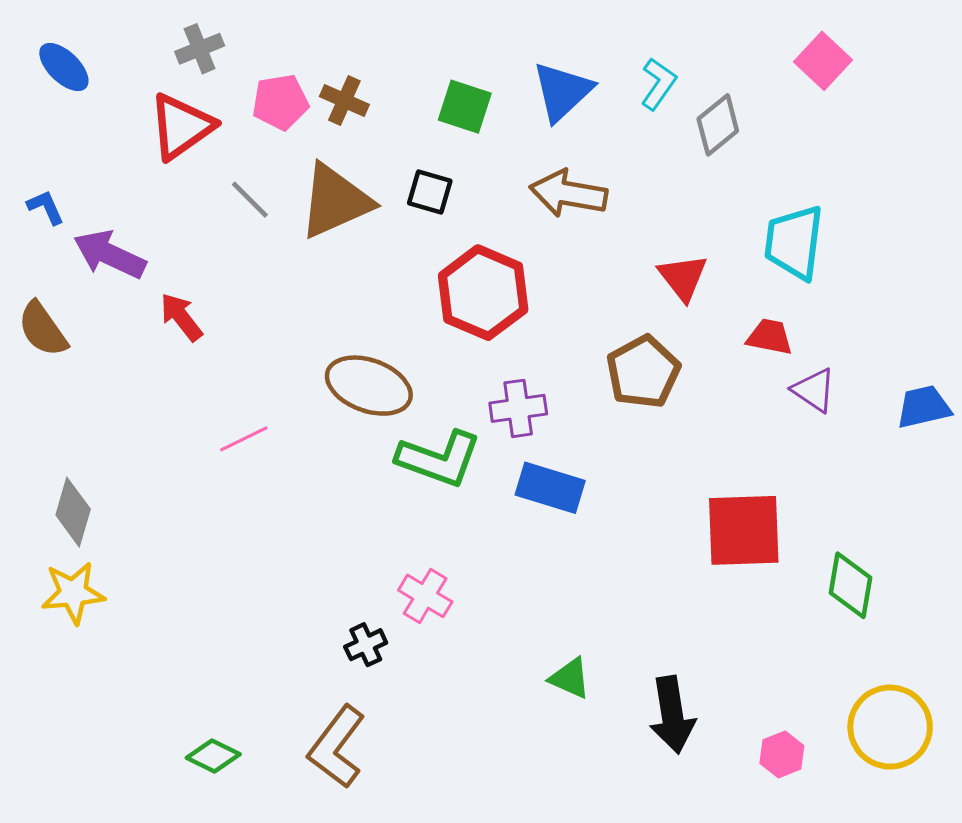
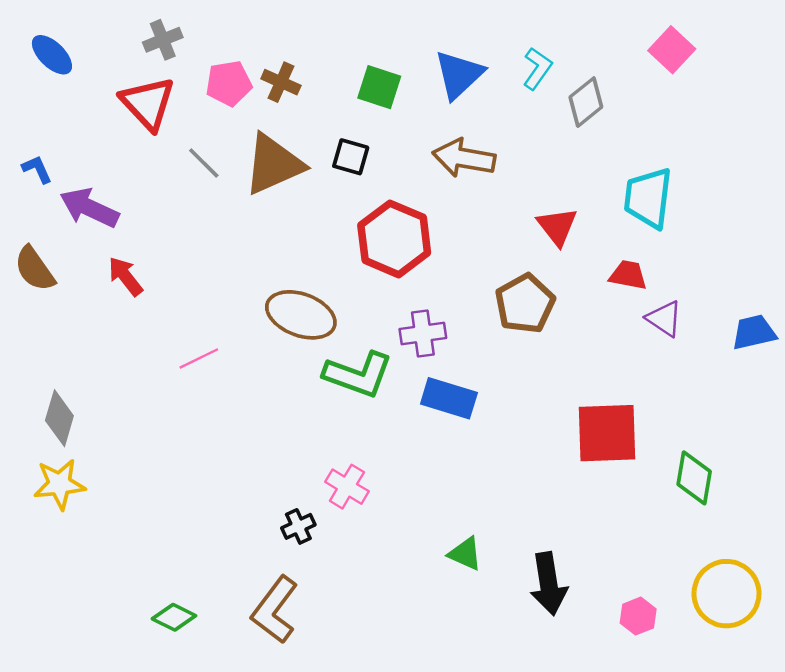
red triangle: (181, 126) -> (148, 103), turned -38
red arrow: (181, 317) -> (125, 276), moved

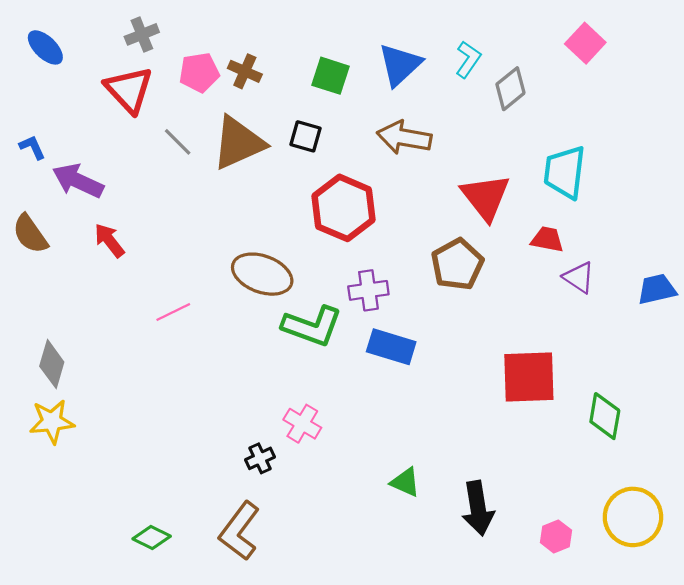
red triangle: (557, 226) -> (486, 197), size x1.4

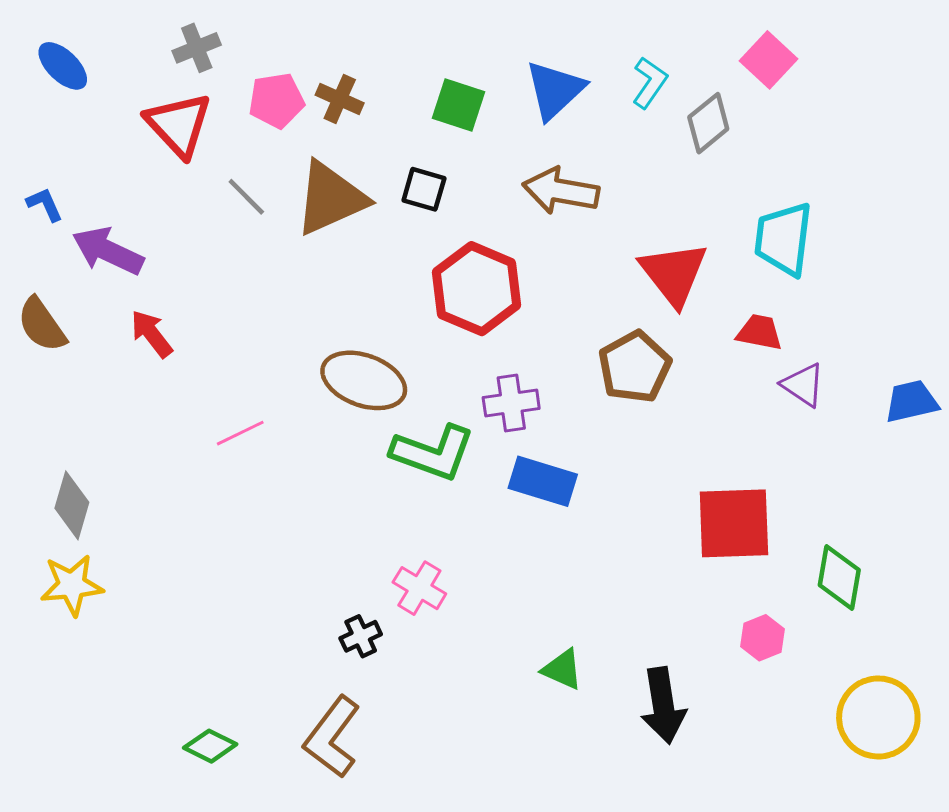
pink square: (585, 43) -> (769, 60), moved
pink hexagon: (556, 536) -> (762, 638), moved

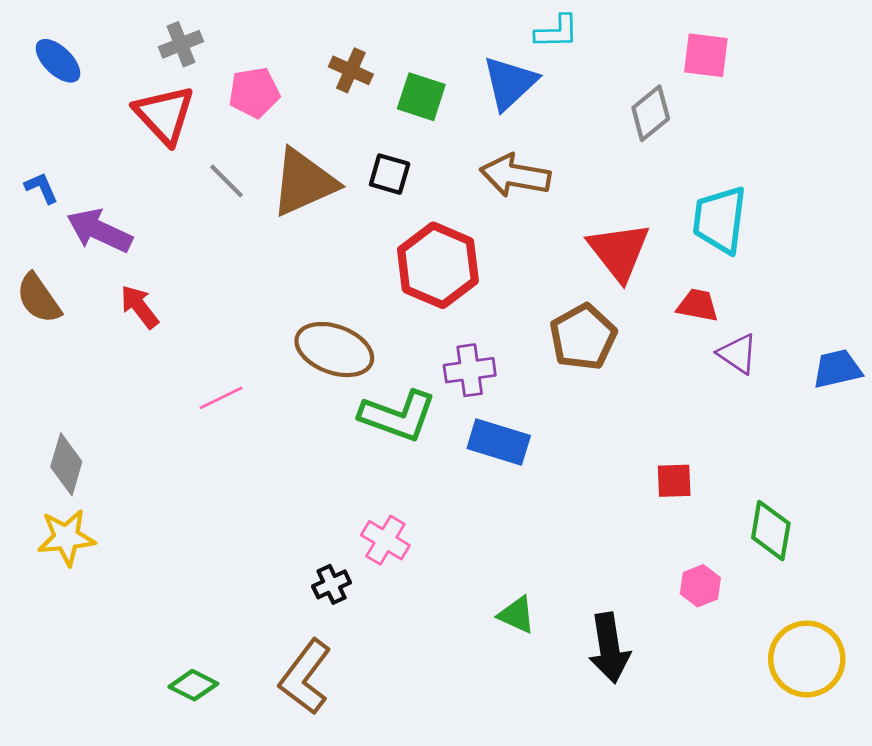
pink square: (769, 60) -> (706, 55), turned -36
cyan L-shape: (650, 82) -> (557, 32), moved, turned 54
brown cross: (340, 99) -> (351, 70), moved
red square: (734, 523) -> (674, 481), size x0.5

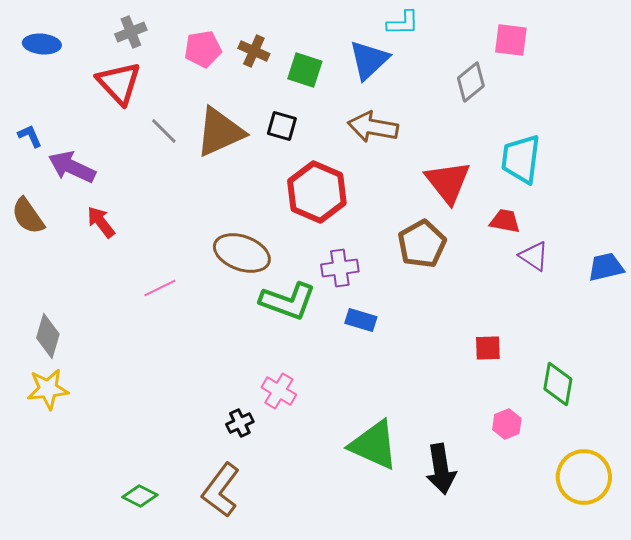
blue ellipse: (58, 61) -> (42, 44), turned -39
pink pentagon: (254, 93) -> (203, 49), moved
blue rectangle: (499, 442) -> (361, 320), size x0.7
green triangle: (517, 615) -> (374, 445), size x1.8

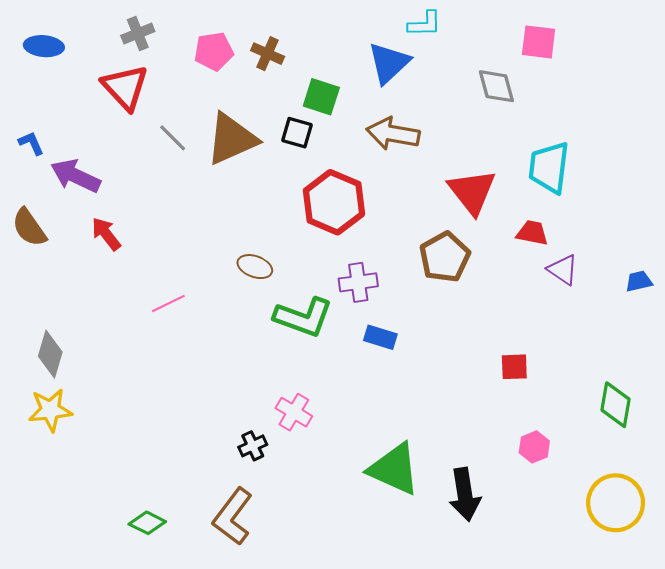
green square: (305, 70) -> (321, 97), moved
gray diamond: (471, 82) -> (496, 86), turned -66
brown ellipse: (242, 253) -> (255, 267), size x0.6
blue trapezoid: (606, 267) -> (639, 281), size x0.7
green diamond: (558, 384) -> (616, 405), moved

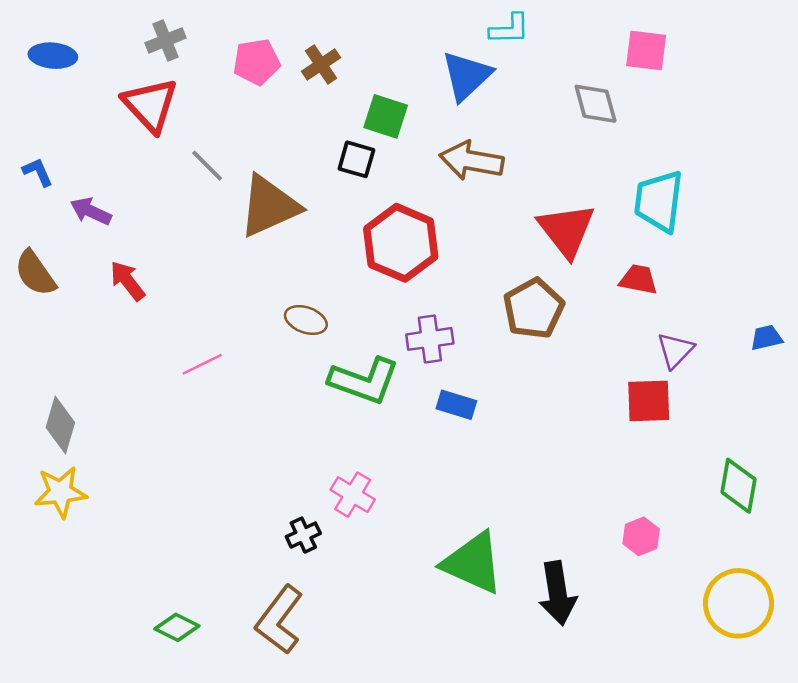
brown cross: (268, 54) -> (321, 64), turned 32
brown triangle: (232, 139) -> (269, 206), moved
purple arrow: (76, 176) -> (91, 211), size x0.7
purple triangle: (563, 270) -> (675, 350), moved, turned 40
red square: (514, 367) -> (649, 401), moved, size x1.4

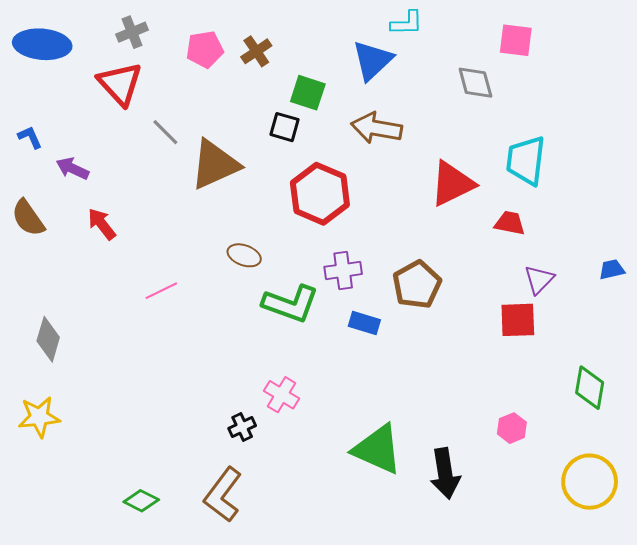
blue ellipse: (53, 56) -> (42, 44), size x1.5
red triangle: (566, 230) -> (452, 184), turned 42
brown pentagon: (534, 309) -> (417, 285), moved
yellow star: (60, 492) -> (39, 417), moved

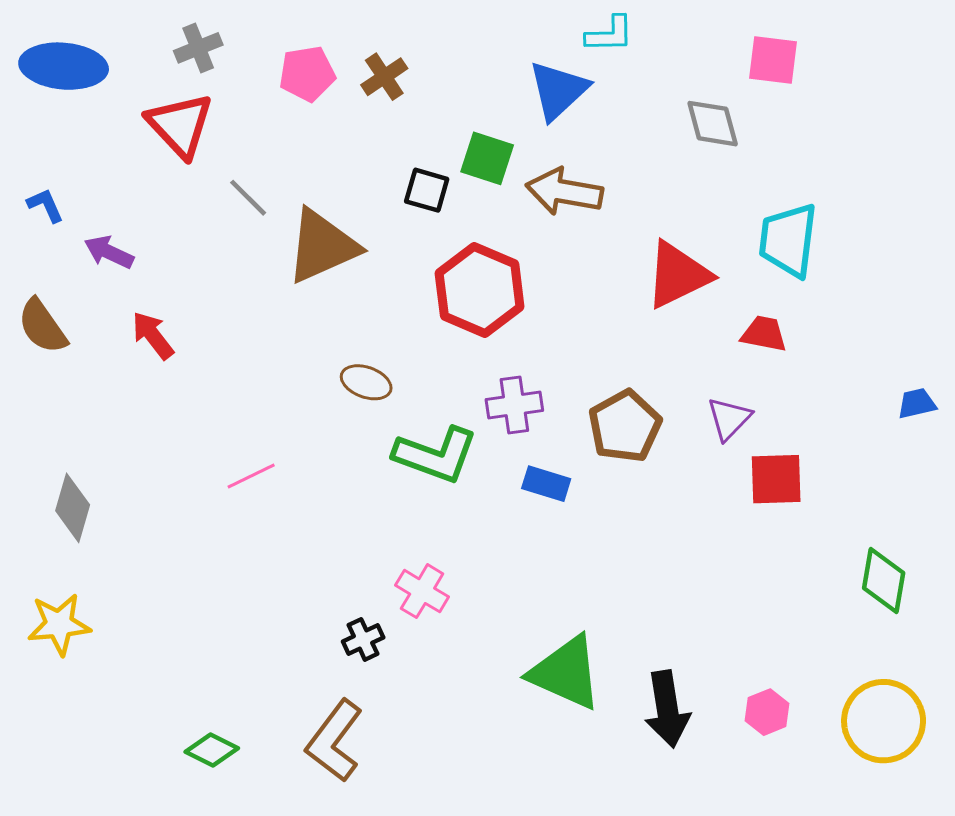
green square: (308, 93) -> (487, 158), moved
purple triangle: (539, 280) -> (729, 419), moved
pink line: (161, 291) -> (251, 476), moved
pink hexagon: (512, 428) -> (767, 712), moved

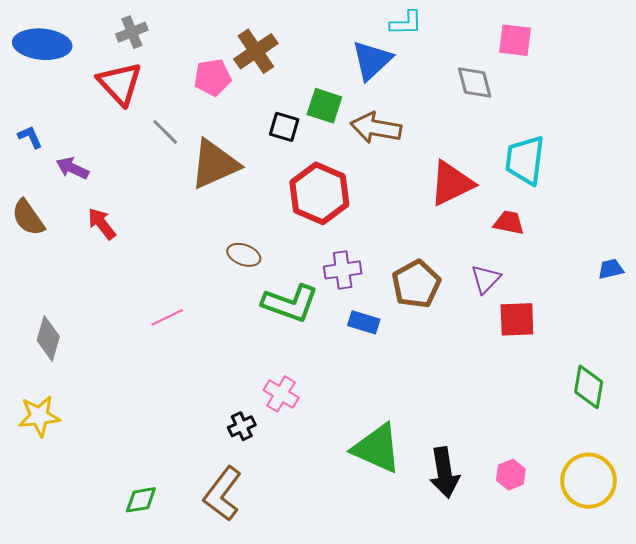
pink pentagon: (307, 74) -> (213, 77), moved
brown cross: (384, 77) -> (256, 51), size x1.4
green diamond: (212, 750) -> (141, 500), turned -36

